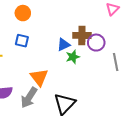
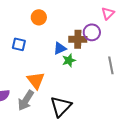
orange circle: (23, 13) -> (39, 17), moved
purple circle: (96, 43) -> (92, 32), moved

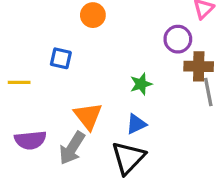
brown cross: (78, 39) -> (199, 66), moved
blue triangle: (60, 48) -> (136, 124), moved

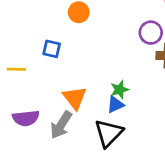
green star: (141, 84) -> (119, 90), moved

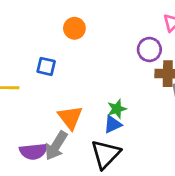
purple semicircle: (26, 118) -> (33, 151), moved

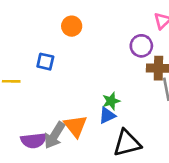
orange triangle: (70, 117) -> (76, 126), moved
black triangle: (106, 154) -> (127, 143), moved, turned 32

